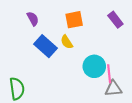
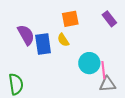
purple semicircle: (33, 19) -> (26, 35), moved, size x1.5
blue rectangle: (46, 46) -> (43, 44), turned 40

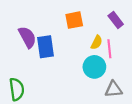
yellow semicircle: (63, 40) -> (97, 42), moved, turned -120
pink line: (103, 70) -> (109, 49), moved

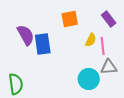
cyan circle: (94, 67) -> (89, 79), moved
gray triangle: (114, 89) -> (109, 67), moved

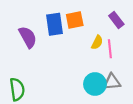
blue rectangle: (43, 44) -> (54, 24), moved
gray triangle: (109, 67) -> (112, 82), moved

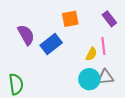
blue rectangle: (54, 24) -> (51, 44), moved, turned 60
yellow semicircle: (97, 42) -> (91, 54), moved

